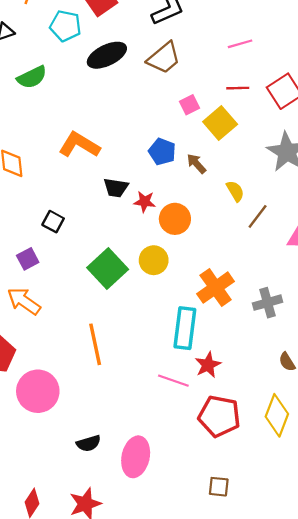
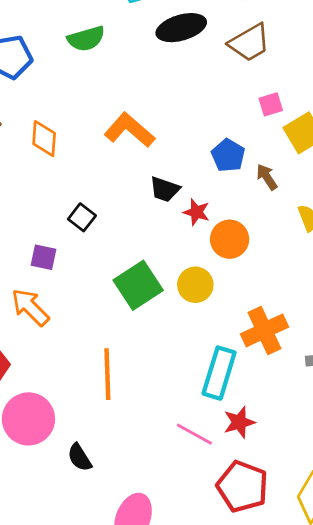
purple square: (28, 259) -> (44, 257), turned 30
black semicircle: (89, 443) -> (80, 457), moved, turned 65

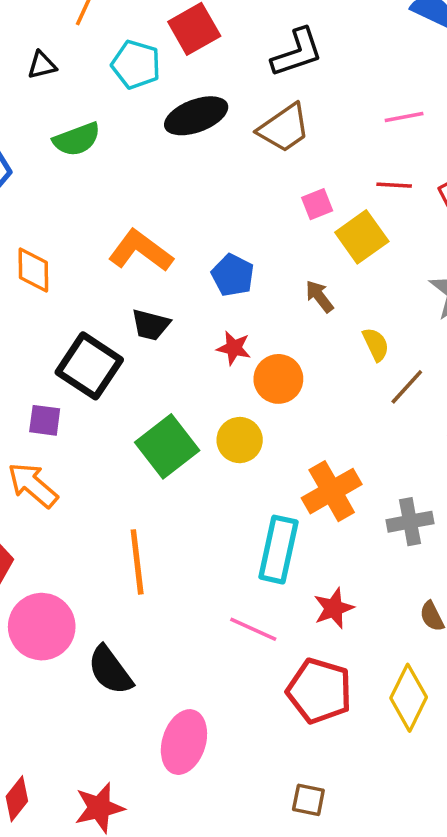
blue pentagon: (228, 155) -> (233, 275), moved
black trapezoid: (165, 189) -> (151, 325), moved
black square: (82, 217) -> (89, 366), size x1.8
red star: (239, 422) -> (334, 608), moved
black semicircle: (80, 457) -> (110, 670), size x1.4

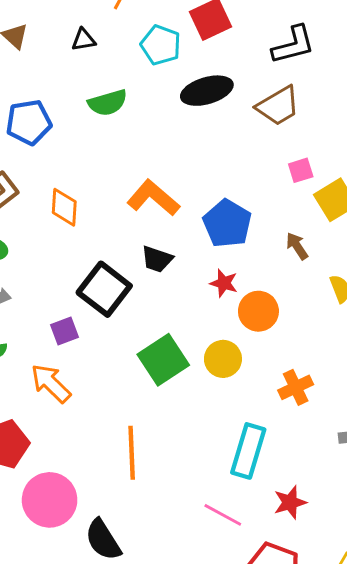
blue pentagon: (233, 275) -> (227, 223), size x1.4
purple square: (45, 420) -> (64, 331), turned -32
orange cross: (332, 491) -> (296, 387), moved, size x0.7

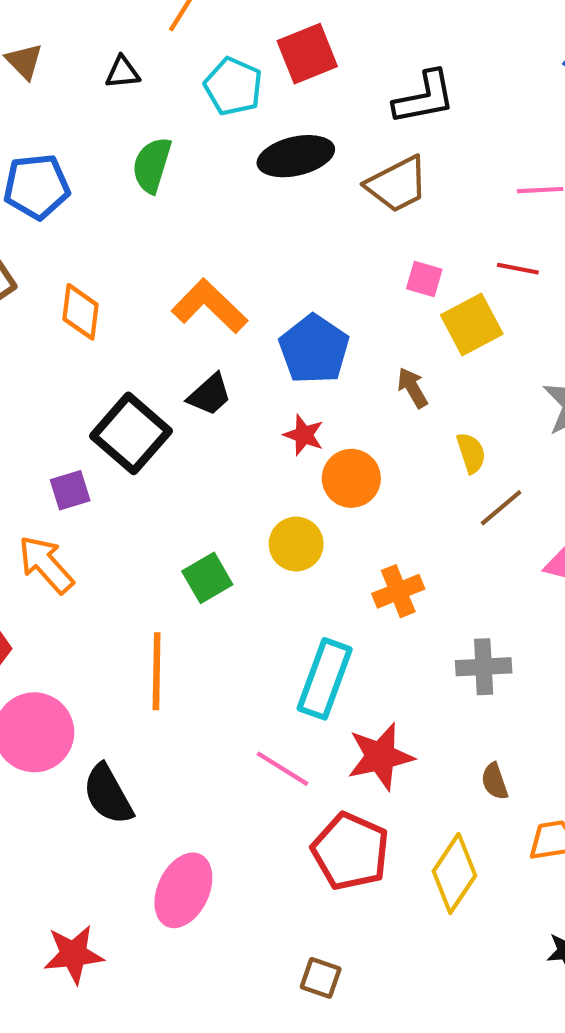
green semicircle: (108, 103) -> (152, 165), turned 120
pink square: (301, 170) -> (424, 279), turned 30
black trapezoid: (157, 259) -> (210, 395), turned -64
green square: (163, 360) -> (207, 578), moved, size x0.7
red star: (290, 502) -> (380, 757), size x1.4

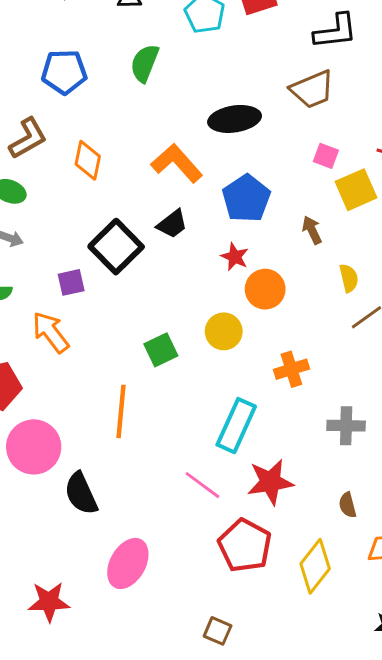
black ellipse: (296, 156) -> (235, 119), moved

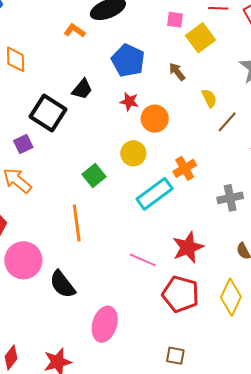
orange L-shape: (177, 163) -> (75, 31), moved, size x0.6
cyan rectangle: (236, 426) -> (155, 194), moved, turned 42

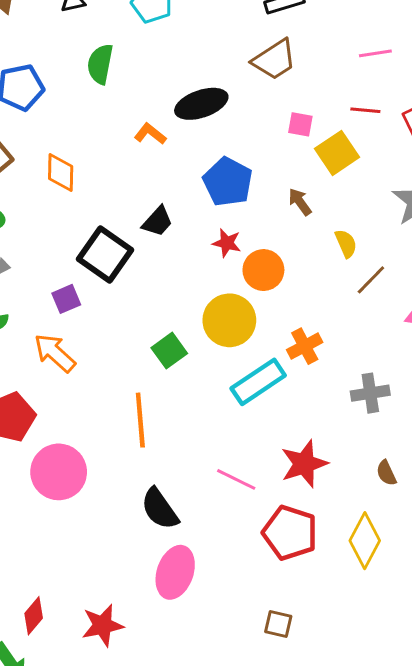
yellow circle: (133, 153) -> (229, 320), size x1.4
black semicircle: (62, 284) -> (160, 509), moved

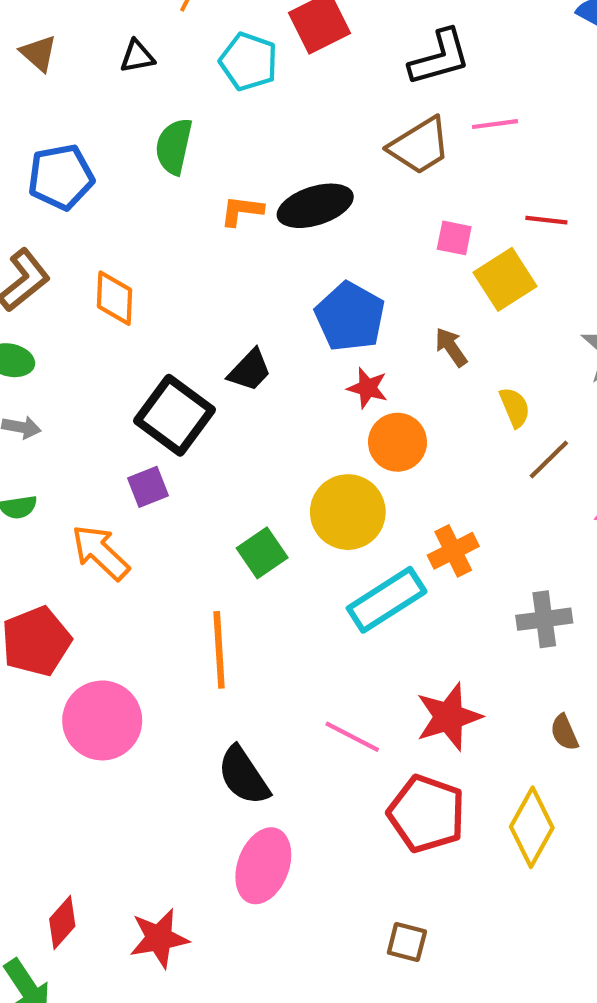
pink line: (375, 53) -> (495, 124), moved
orange L-shape: (150, 134) -> (242, 211), moved, turned -32
red star: (227, 243) -> (368, 388), moved
purple square: (66, 299) -> (148, 487), moved

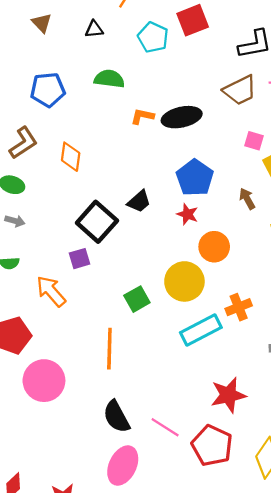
green semicircle: (174, 146) -> (109, 79), turned 80
red star: (368, 388) -> (187, 214), moved
pink line: (352, 737) -> (165, 427), moved

